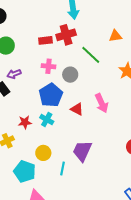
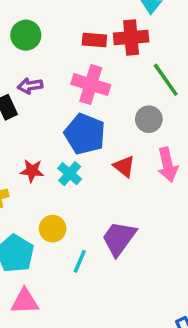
pink cross: (49, 66) -> (91, 85), size x1.5
gray circle: (70, 75) -> (149, 119), moved
blue pentagon: (51, 95) -> (85, 134), turned -30

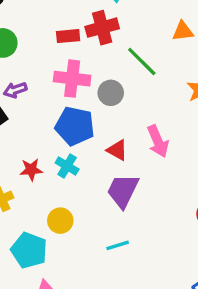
gray circle: (149, 119) -> (111, 93), moved
purple trapezoid: (119, 238) -> (123, 191), moved
cyan line: (80, 261) -> (118, 245), moved, turned 60

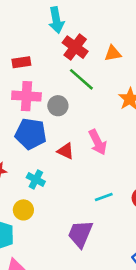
red cross: (102, 28) -> (75, 47), moved, turned -35
cyan cross: (67, 166) -> (36, 180), moved
purple trapezoid: (123, 191) -> (80, 234), moved
cyan line: (118, 245) -> (104, 197), moved

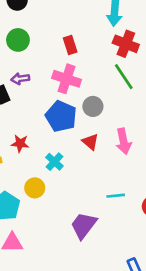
red cross: (75, 47) -> (126, 44), turned -30
red rectangle: (21, 62) -> (70, 45), turned 66
gray circle: (58, 106) -> (93, 106), moved

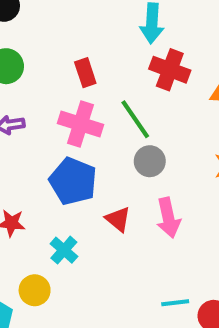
green line: (124, 77) -> (135, 119), moved
gray circle: (93, 106) -> (150, 161), moved
cyan line: (116, 196) -> (175, 303), moved

